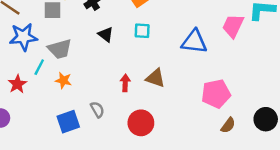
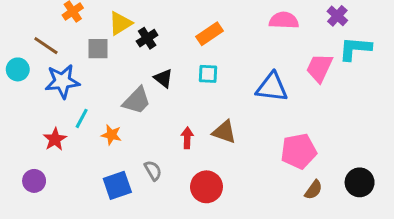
gray trapezoid: (60, 49) -> (137, 101), moved, turned -30

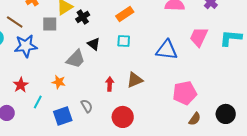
cyan L-shape: (355, 49) -> (231, 38), moved
cyan line: (82, 118) -> (38, 102), moved
brown triangle: (224, 132) -> (135, 80), turned -42

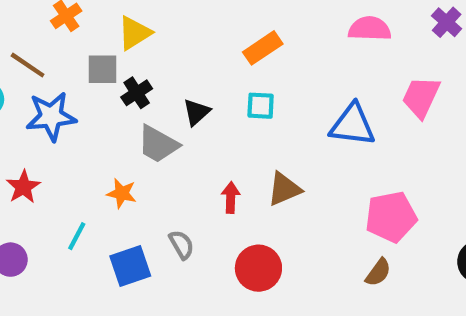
black cross: (83, 17) -> (137, 93), moved
black triangle: (94, 44) -> (196, 112), turned 40
gray trapezoid: (76, 59) -> (158, 144), turned 75
red star: (21, 85) -> (23, 187), moved
brown semicircle: (195, 119) -> (378, 272), moved

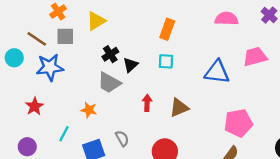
orange rectangle: (263, 48) -> (167, 29), turned -36
gray square: (102, 69) -> (65, 36), moved
black cross: (137, 93) -> (110, 54), moved
pink trapezoid: (421, 97) -> (255, 57), turned 50
red arrow: (231, 198) -> (147, 103), moved

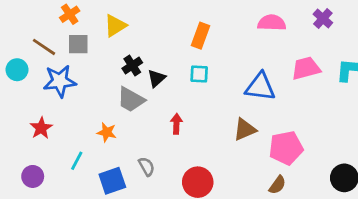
brown triangle: (179, 108) -> (245, 129), moved

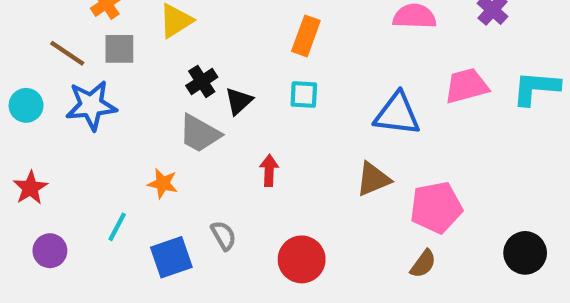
cyan circle: (17, 70) -> (26, 105), moved
red star: (41, 128) -> (30, 188), moved

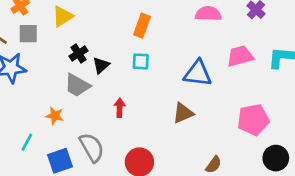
pink pentagon: (436, 207) -> (253, 120), moved
gray semicircle: (224, 236) -> (92, 147), size x1.6

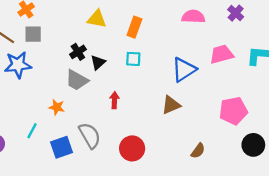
yellow triangle: (63, 16) -> (97, 19), moved, turned 42
blue triangle: (198, 73) -> (184, 70), turned -40

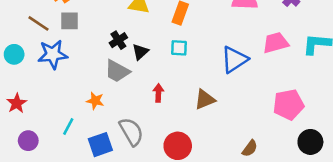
brown triangle: (171, 105) -> (205, 99), moved

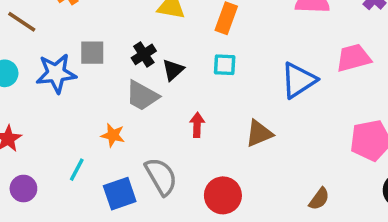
gray square: (69, 21) -> (92, 53), moved
brown line: (39, 23) -> (22, 22), moved

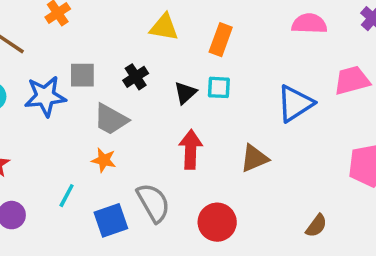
black triangle: (173, 70) -> (185, 93), moved
gray trapezoid: (142, 96) -> (111, 119), moved
red arrow: (197, 125) -> (191, 149), size x1.5

